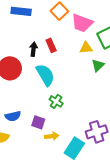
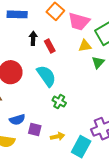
black arrow: (33, 49) -> (33, 38), moved
purple square: (38, 122) -> (35, 129), moved

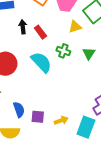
green triangle: (98, 62) -> (89, 53), moved
green cross: (59, 102) -> (63, 51), moved
blue semicircle: (17, 120) -> (19, 110), turned -84

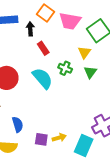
black arrow: (23, 27) -> (30, 29), moved
yellow triangle: (75, 27) -> (84, 52), moved, turned -40
purple square: (38, 117) -> (41, 139), moved

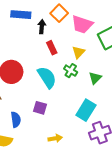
yellow triangle: (84, 52) -> (78, 52), moved
purple square: (41, 139) -> (40, 108), moved
cyan rectangle: (84, 145) -> (86, 110), moved

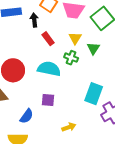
cyan semicircle: (47, 77) -> (49, 69), turned -35
green triangle: (95, 78) -> (93, 48), moved
blue semicircle: (16, 120) -> (27, 116), turned 56

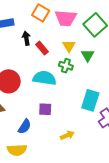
black arrow: (34, 20) -> (26, 38), moved

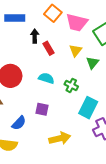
green cross: (66, 66) -> (71, 85), moved
cyan semicircle: (44, 78) -> (46, 78), size x0.7
yellow arrow: (67, 135) -> (60, 138), size x1.5

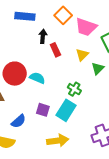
cyan semicircle: (46, 78) -> (37, 78), moved
cyan rectangle: (88, 108) -> (66, 110), moved

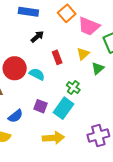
black arrow: (43, 36) -> (37, 37), moved, turned 40
red rectangle: (55, 50) -> (57, 57), moved

